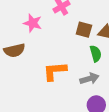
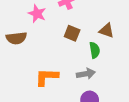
brown square: (84, 30) -> (72, 33), moved
orange L-shape: (55, 71) -> (47, 77), moved

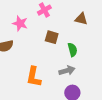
brown triangle: (106, 31) -> (81, 19), moved
orange L-shape: (47, 77) -> (34, 77), turned -75

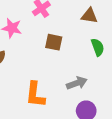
green semicircle: (72, 50) -> (98, 47), moved

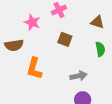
orange L-shape: (35, 95) -> (34, 69), moved

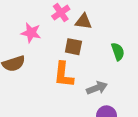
brown triangle: (97, 22) -> (83, 21), moved
orange L-shape: (34, 69) -> (64, 75), moved

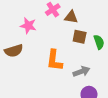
brown square: (73, 47) -> (80, 37), moved

